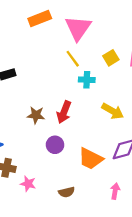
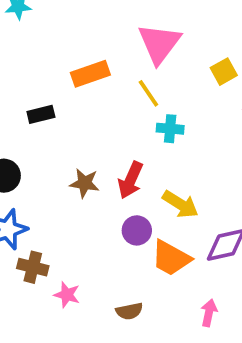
orange rectangle: (40, 19) -> (90, 74), moved
yellow square: (111, 58) -> (224, 72), moved
yellow arrow: (113, 111) -> (180, 204), moved
purple circle: (55, 145) -> (137, 230), moved

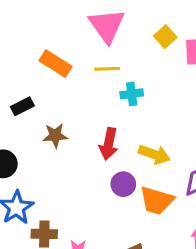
orange rectangle: (90, 74) -> (56, 63), turned 64
yellow line: (148, 93) -> (107, 69), turned -45
brown star: (85, 183) -> (55, 135), moved

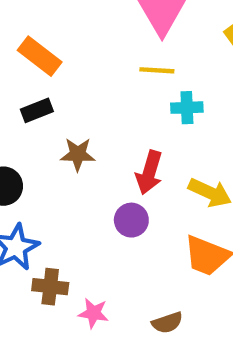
orange rectangle: (56, 63) -> (40, 56), moved
purple circle: (123, 184) -> (131, 220), moved

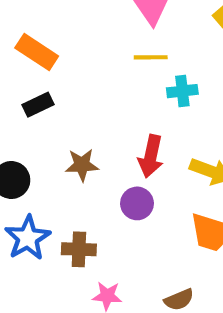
brown star: (78, 154) -> (82, 165), moved
brown cross: (50, 287) -> (79, 249), moved

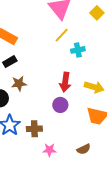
yellow line: (151, 57) -> (62, 35), turned -42
brown star: (82, 165) -> (19, 84), moved

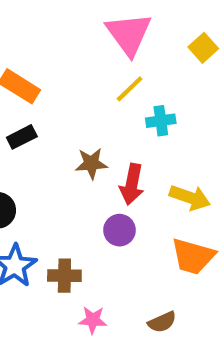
brown star: (19, 84) -> (91, 163), moved

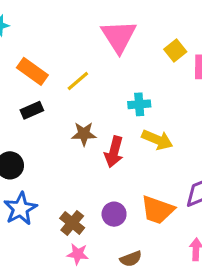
yellow line: (130, 89) -> (78, 81), moved
yellow arrow: (190, 198) -> (157, 140), moved
purple circle: (119, 230) -> (114, 214), moved
brown cross: (64, 276) -> (72, 223), moved, turned 35

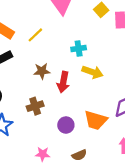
brown cross: (72, 223) -> (35, 106), moved, turned 35

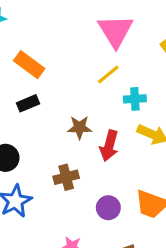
yellow line: (35, 35) -> (108, 74), moved

